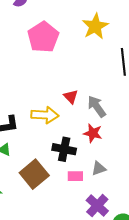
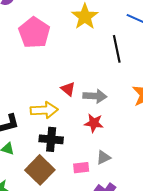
gray arrow: (97, 106) -> (95, 96), turned 135
black cross: (64, 149) -> (51, 139), moved

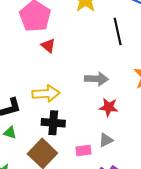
red triangle: (68, 89) -> (48, 46), moved
red star: (94, 123) -> (109, 107), moved

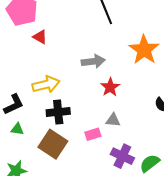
red star: (109, 107) -> (110, 87), turned -30
gray triangle: (106, 140) -> (113, 120), turned 42

